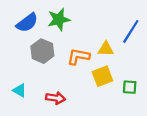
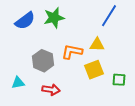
blue line: (131, 31) -> (109, 16), moved
gray hexagon: (42, 51) -> (43, 61), moved
cyan triangle: (19, 90) -> (18, 83), turned -40

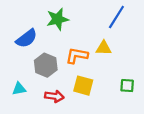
blue semicircle: (25, 21) -> (26, 38), moved
yellow square: (94, 70) -> (83, 86), moved, turned 36

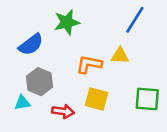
gray hexagon: (46, 65) -> (40, 82), moved
green square: (127, 86) -> (147, 99), size x1.5

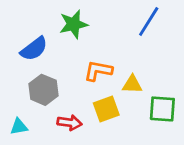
yellow triangle: (120, 56) -> (132, 84), moved
yellow square: (96, 99) -> (106, 109), turned -35
cyan triangle: (22, 103) -> (19, 127), moved

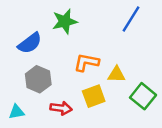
green square: (162, 109) -> (143, 96), turned 35

